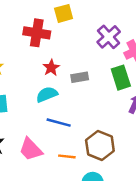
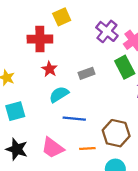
red star: (51, 68) -> (49, 69), moved

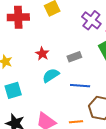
red cross: (40, 39) -> (18, 17), moved
blue line: (74, 119) -> (80, 86), moved

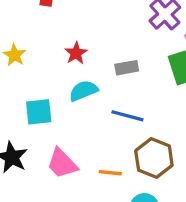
cyan square: (13, 90) -> (39, 112), moved

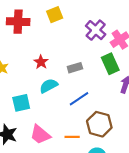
blue line: (127, 116) -> (79, 99), turned -42

